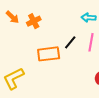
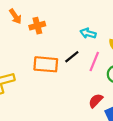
cyan arrow: (88, 18) -> (88, 33), moved

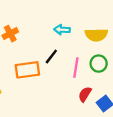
pink line: (94, 61) -> (76, 67), moved

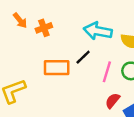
cyan arrow: (62, 30) -> (98, 31), size x1.6

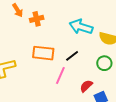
black line: (83, 57) -> (72, 56), moved
pink line: (107, 72) -> (60, 75), moved

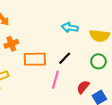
orange cross: (37, 19) -> (11, 44), moved
cyan arrow: (81, 27) -> (70, 27), size x0.7

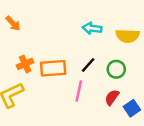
orange cross: (11, 44) -> (25, 64), moved
green circle: (98, 61) -> (116, 69), moved

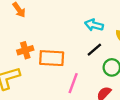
black line: (88, 65) -> (94, 50), moved

